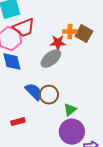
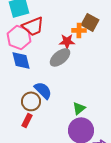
brown square: (84, 34) -> (90, 22), moved
brown circle: (49, 95) -> (31, 101), moved
red rectangle: (18, 122) -> (27, 120), turned -48

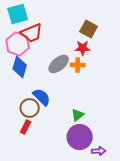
orange cross: (79, 30) -> (78, 65), moved
red star: (67, 41) -> (83, 48), moved
blue diamond: (21, 60) -> (20, 67), turned 30

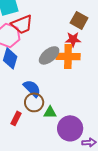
orange cross: (78, 65) -> (68, 56), size x1.6
brown circle: (30, 108) -> (34, 102), moved
green triangle: (78, 115) -> (50, 112), moved, turned 40

